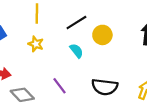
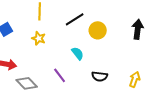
cyan semicircle: (76, 51) -> (78, 53), moved
black semicircle: (105, 87) -> (100, 76), size x0.7

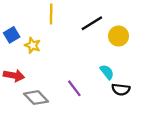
yellow star: (39, 38) -> (33, 45), moved
cyan semicircle: (78, 53) -> (107, 72), moved

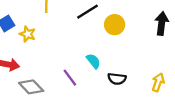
cyan semicircle: (107, 72) -> (93, 61), moved

